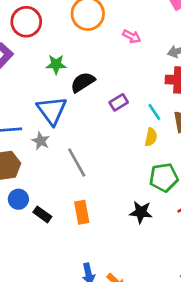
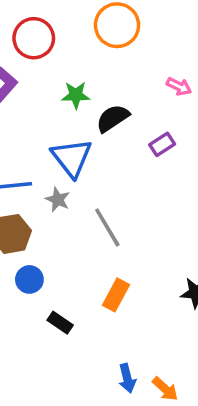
pink arrow: (132, 36) -> (179, 86), moved
orange rectangle: (82, 212) -> (116, 295), turned 40
black rectangle: (42, 214) -> (60, 323), moved

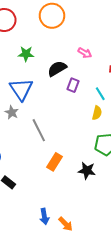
black semicircle: (113, 118) -> (57, 69), moved
purple rectangle: (162, 144) -> (73, 85), turned -40
orange rectangle: (116, 295) -> (54, 162), moved

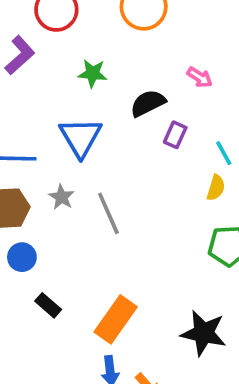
gray star: (12, 112) -> (61, 197), moved
orange rectangle: (54, 162) -> (116, 319), moved, size x1.4
black star: (87, 171) -> (204, 333), moved, size x1.4

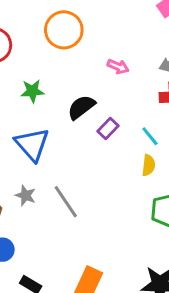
pink arrow: (200, 77) -> (118, 67), moved
purple rectangle: (175, 135) -> (108, 129), turned 30

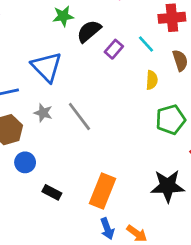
green star: (32, 91) -> (63, 16), moved
cyan line: (150, 136) -> (146, 44), moved

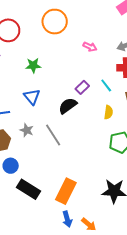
green star: (63, 16) -> (33, 65), moved
black semicircle: (89, 31) -> (68, 106), moved
blue triangle: (47, 67) -> (32, 97), size x0.7
black rectangle: (52, 192) -> (29, 189), size x1.6

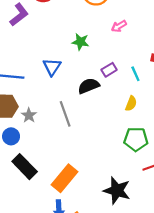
pink arrow: (90, 47) -> (119, 26), moved, turned 112
green star: (33, 65) -> (80, 42), moved
gray star: (27, 130) -> (29, 115), moved

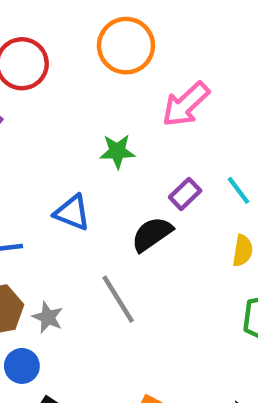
pink arrow: (119, 26) -> (186, 104), size x1.6
blue triangle: (52, 67) -> (72, 213), turned -30

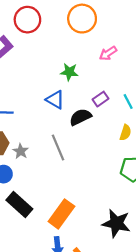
pink arrow: (186, 104) -> (108, 53), size x0.7
blue triangle: (72, 213) -> (55, 100), moved

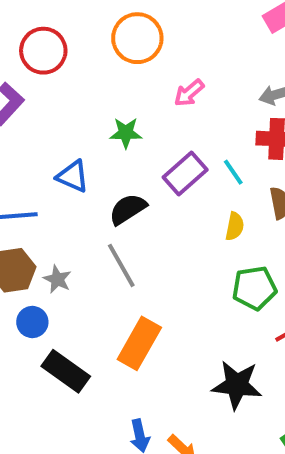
purple rectangle: (101, 99) -> (185, 173), size x1.5
blue triangle: (55, 100) -> (73, 176), moved
black semicircle: (80, 117) -> (128, 209), moved
orange rectangle: (61, 214) -> (139, 343), moved

